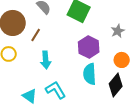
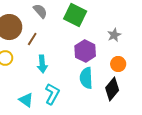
cyan L-shape: (56, 90) -> (52, 94), turned 60

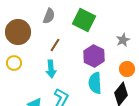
gray semicircle: (40, 11) -> (49, 16), turned 63
brown line: (32, 39) -> (55, 45), moved

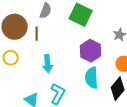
brown line: (55, 45) -> (37, 34), moved, turned -32

